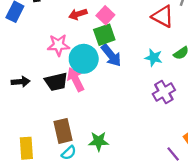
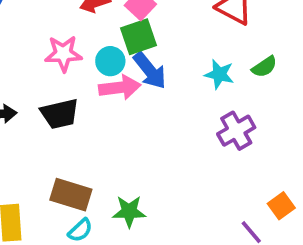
cyan circle: (84, 59) -> (110, 61), moved, size x0.6
pink arrow: (76, 79) -> (120, 87), moved, turned 110
brown rectangle: (63, 131) -> (71, 195), turned -60

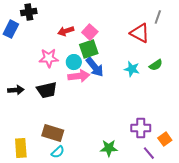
purple cross: (236, 131) -> (141, 128), moved, turned 30
green star: (129, 211) -> (109, 148), moved

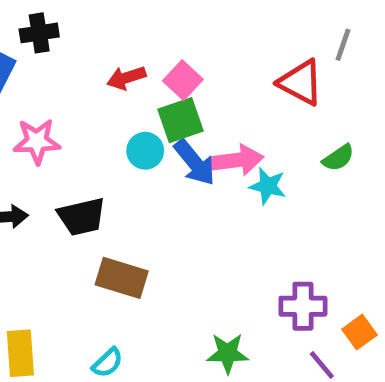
pink star: (49, 58) -> (37, 141), moved
cyan star: (132, 69) -> (268, 186), moved
pink arrow: (79, 76) -> (237, 160), moved
brown rectangle: (53, 133) -> (122, 278), moved

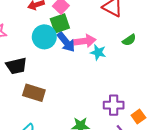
cyan circle: (145, 151) -> (44, 37), size x1.5

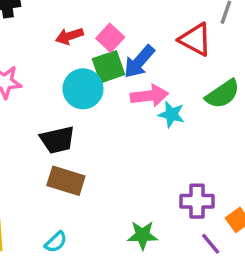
green semicircle: (129, 40) -> (223, 94), size x1.5
blue arrow: (66, 42) -> (139, 62), moved, turned 80
black trapezoid: (16, 66) -> (57, 140), moved

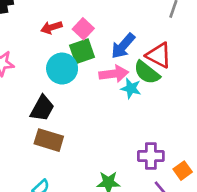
red triangle: (195, 39) -> (159, 55), moved
blue arrow: (139, 62) -> (123, 46), moved
green semicircle: (223, 94) -> (147, 72), moved, turned 72
black trapezoid: (57, 140) -> (42, 108), turned -48

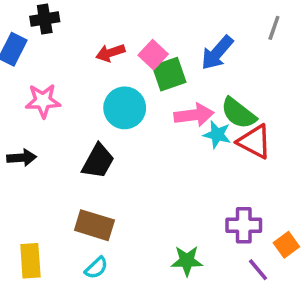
blue arrow: (123, 46) -> (217, 53), moved
green square: (82, 51) -> (169, 74), moved
red triangle: (159, 55) -> (254, 142), moved
brown rectangle: (49, 140) -> (94, 225), moved

